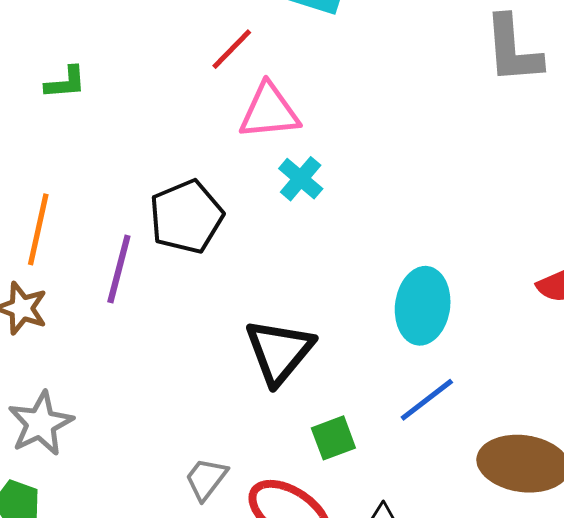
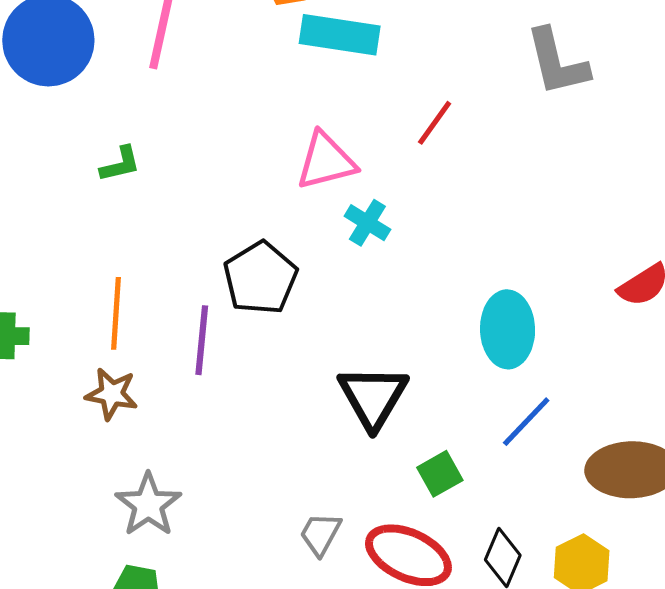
red line: (232, 49) -> (435, 123), moved

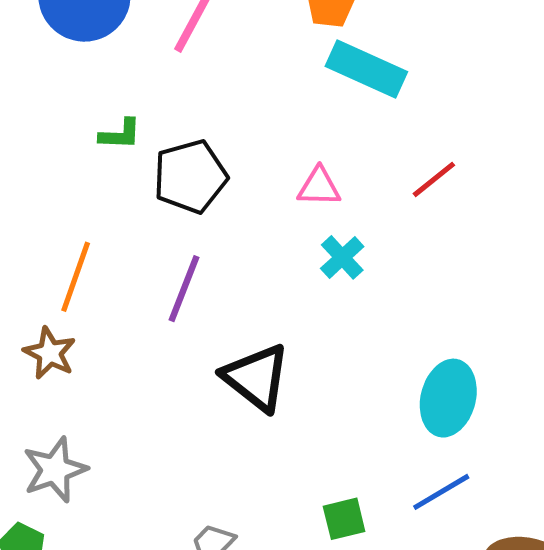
pink triangle: (326, 161) -> (319, 187), size x0.7
black pentagon: (260, 278) -> (190, 176), moved
purple line: (202, 340) -> (184, 289), moved
black triangle: (373, 397) -> (256, 378), moved, turned -38

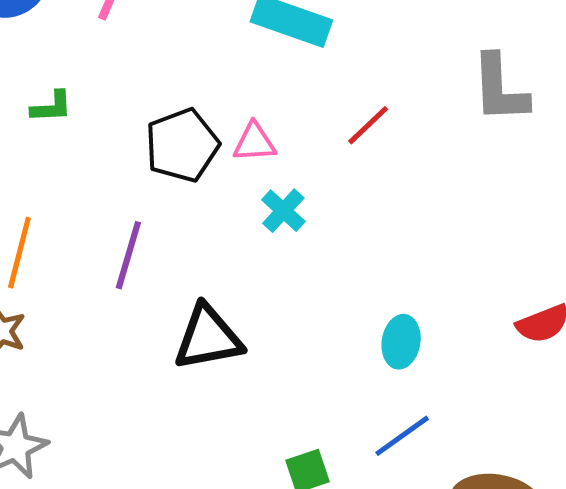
black pentagon: (190, 176) -> (182, 145), moved
black triangle: (256, 378) -> (208, 338), turned -44
cyan ellipse: (448, 398) -> (401, 342), size x0.7

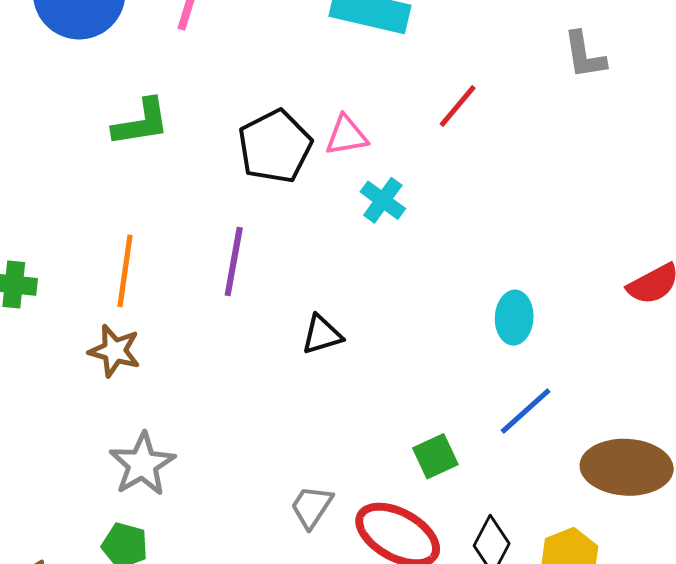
gray L-shape: (500, 89) -> (584, 55), size x0.7
green L-shape: (52, 107) -> (141, 122), size x1.4
black triangle: (208, 338) -> (322, 335), size x0.6

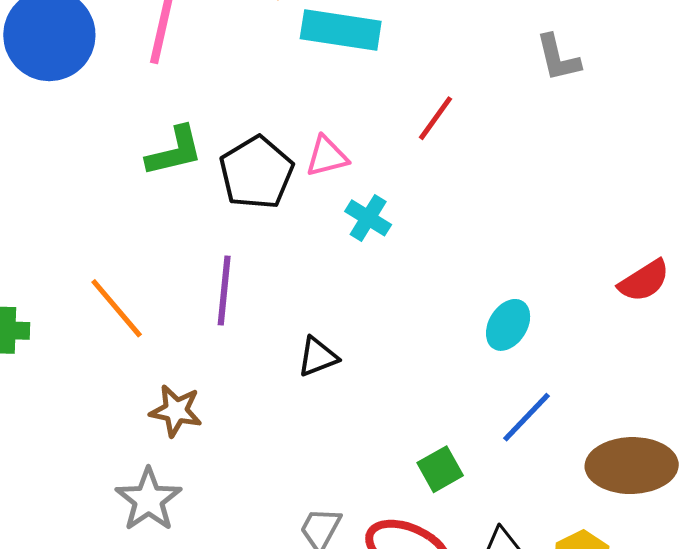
green L-shape: (141, 122) -> (174, 151), moved
orange line: (125, 271) -> (117, 308), turned -44
cyan ellipse: (514, 318) -> (508, 325), turned 33
brown star: (114, 351) -> (176, 411), moved

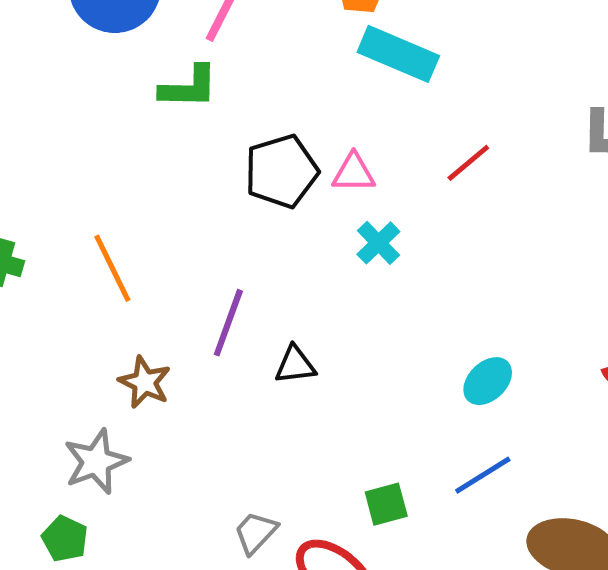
green L-shape: (174, 151) -> (189, 87), moved
purple line: (224, 291) -> (228, 323), moved

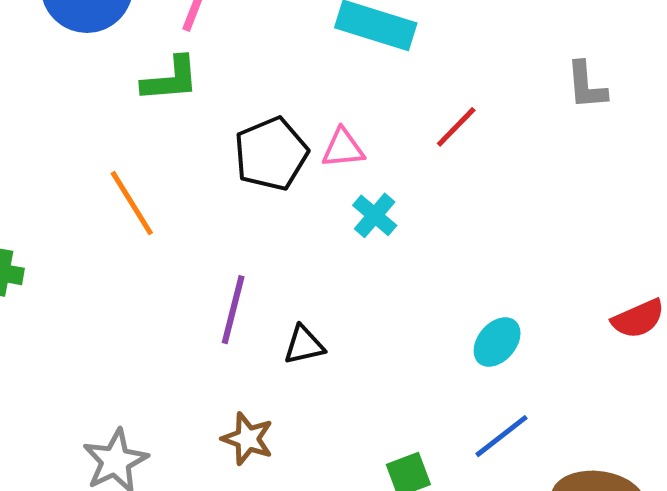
orange line: (112, 268) -> (132, 203), moved
brown star: (145, 382) -> (248, 439), moved

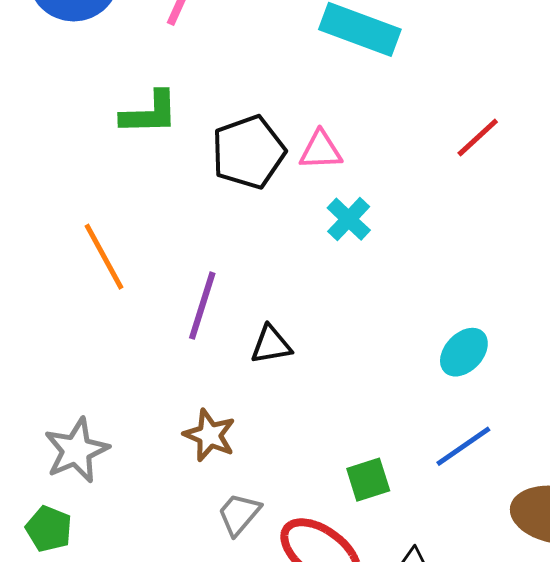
green L-shape: (170, 79) -> (150, 113), moved
red line: (456, 127) -> (478, 138), moved
orange line: (132, 203) -> (104, 257), moved

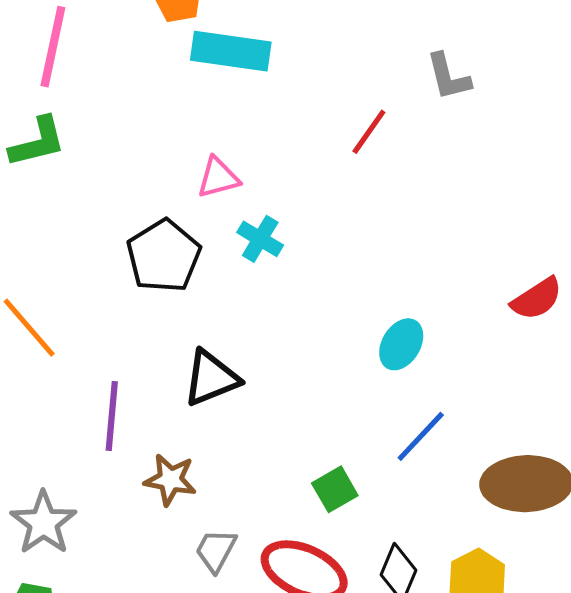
green L-shape: (150, 113) -> (38, 142), moved
black pentagon: (248, 152) -> (164, 256), moved
purple line: (202, 306) -> (112, 416), moved
black triangle: (271, 345) -> (211, 378), size x1.4

